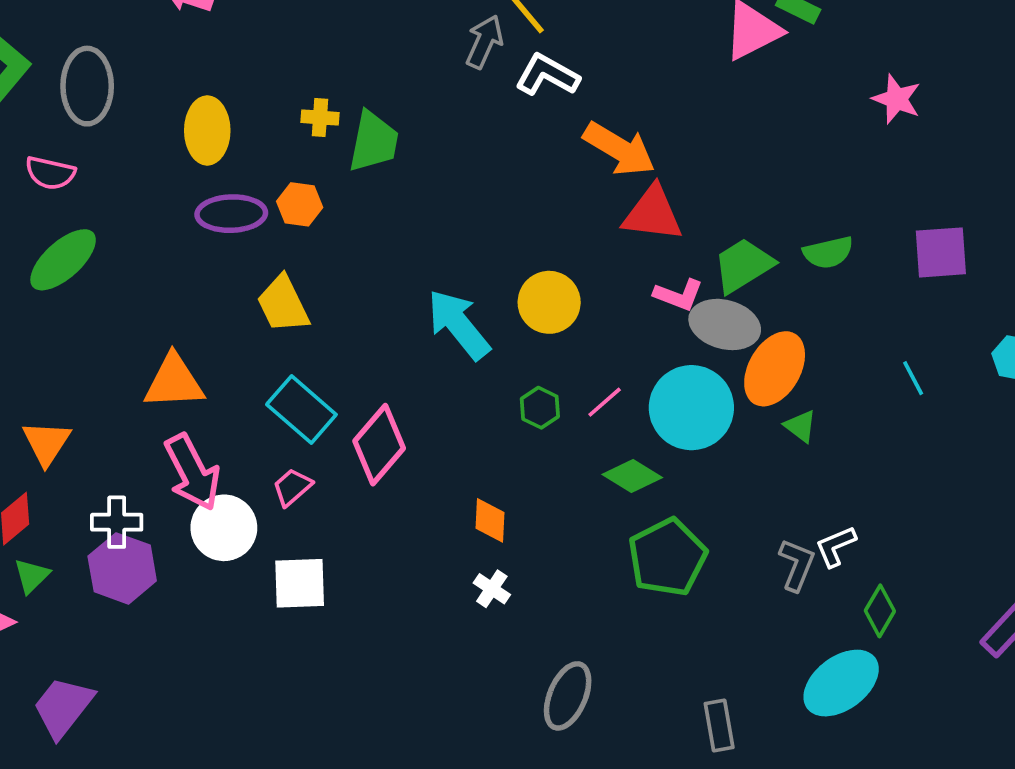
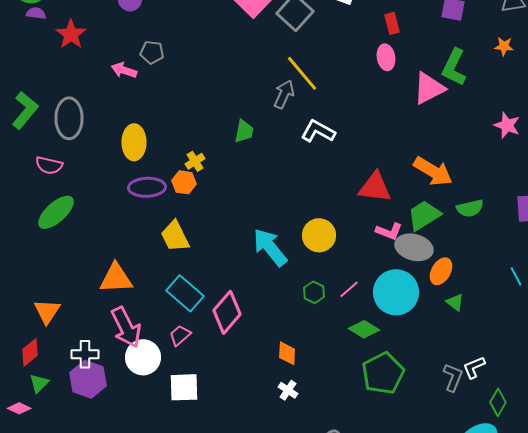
white L-shape: (547, 75) -> (318, 131), moved
yellow cross: (320, 118) -> (195, 161), moved, turned -36
green trapezoid: (374, 142) -> (244, 131), moved, size x0.7
orange arrow: (619, 149) -> (433, 171), moved
orange ellipse: (775, 369) -> (441, 271), size x0.7

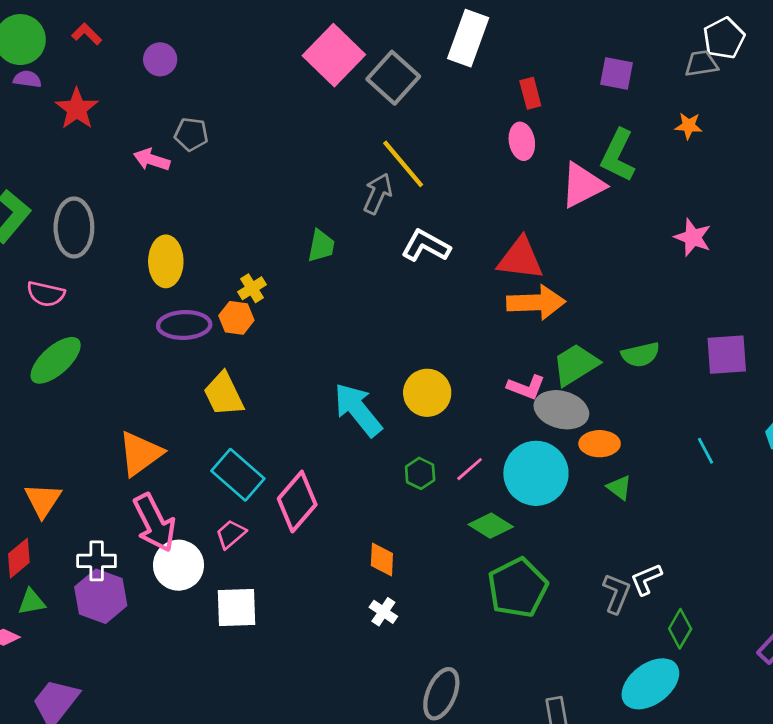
orange arrow: (433, 171) -> (536, 302), moved, turned -33
red triangle: (375, 187) -> (520, 259), moved
orange ellipse: (441, 271) -> (600, 444), turned 60
orange triangle: (116, 278) -> (140, 454), turned -33
green triangle: (39, 383) -> (32, 602), turned 35

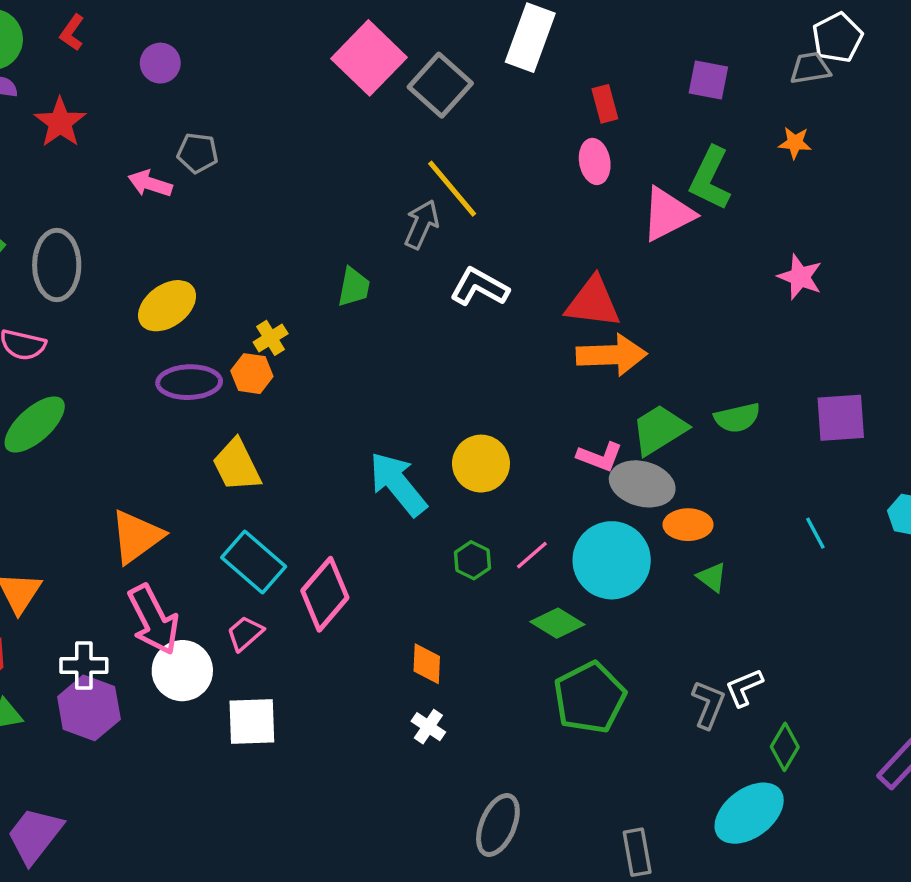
red L-shape: (87, 34) -> (72, 33), turned -100
yellow ellipse: (166, 261) -> (167, 306), turned 54

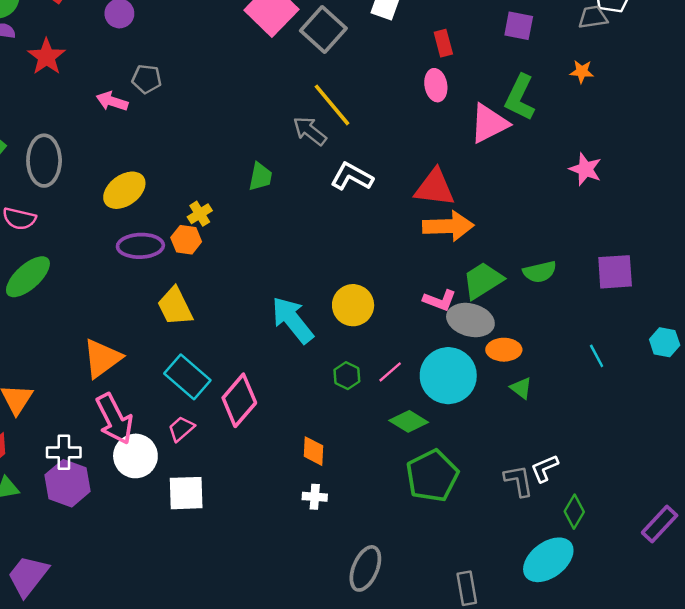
gray arrow: (422, 224) -> (310, 131), turned -76
gray L-shape: (708, 705) -> (519, 481), turned -32
white cross: (428, 727) -> (315, 497), turned -30

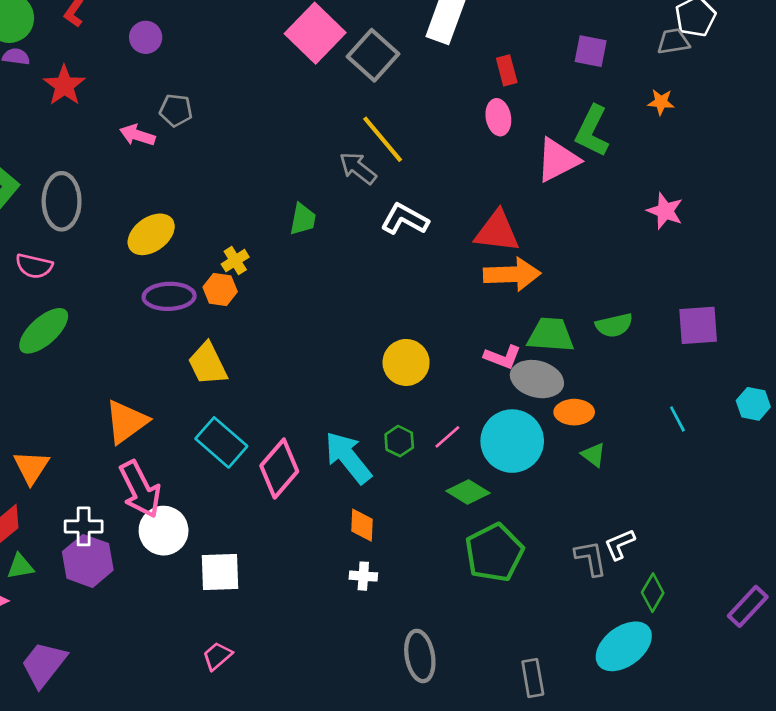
green trapezoid: (483, 280) -> (551, 335), turned 36
cyan arrow: (292, 320) -> (348, 458), moved
pink trapezoid: (181, 429) -> (217, 656), moved
gray ellipse: (365, 568) -> (420, 656), turned -33

